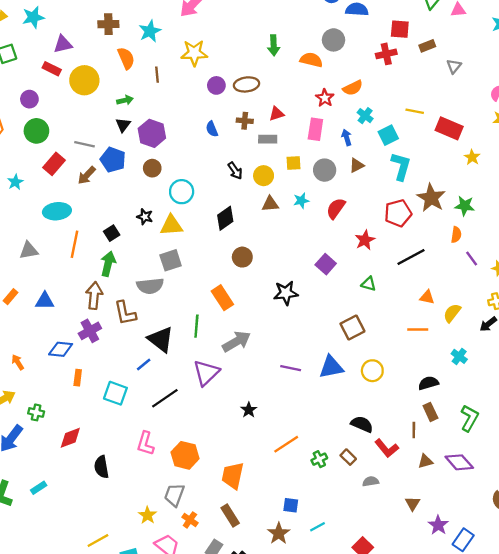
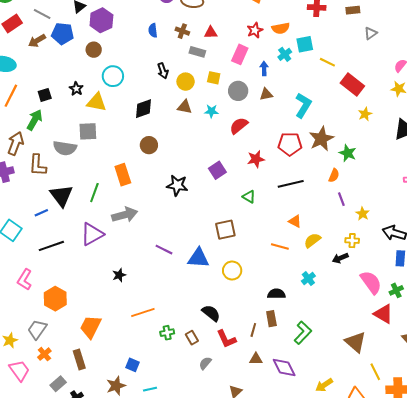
cyan square: (388, 135) -> (305, 44), moved
blue pentagon: (113, 160) -> (63, 34), turned -30
gray semicircle: (371, 481) -> (205, 363), turned -56

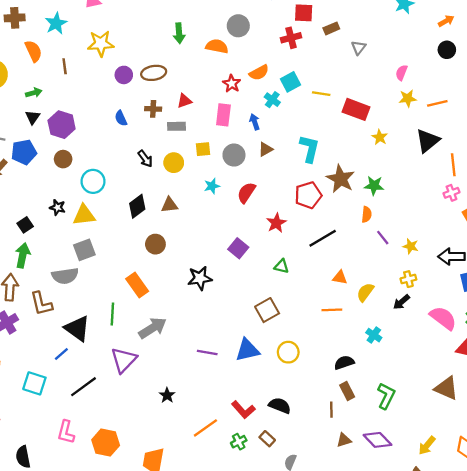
brown triangle: (185, 107) -> (169, 205), moved
red L-shape: (226, 339) -> (243, 410), moved

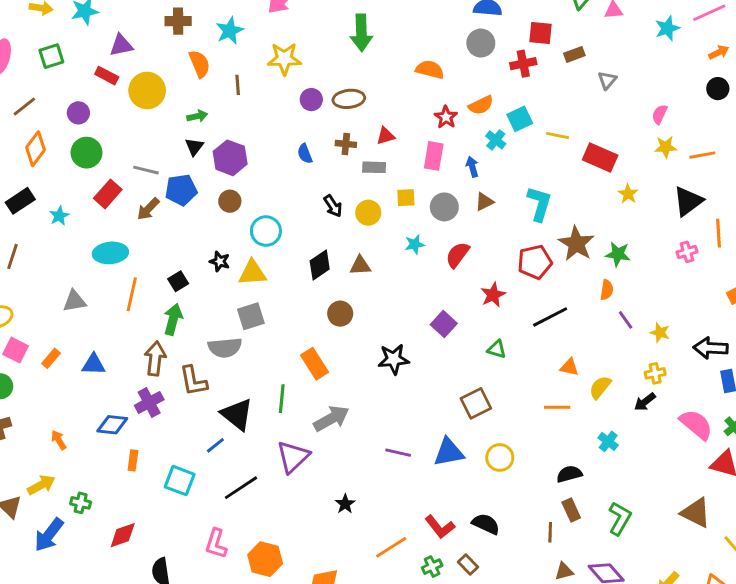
gray circle: (238, 26) -> (481, 43), moved
green arrow: (179, 33) -> (361, 33), moved, size x1.4
pink cross: (451, 193) -> (687, 252), moved

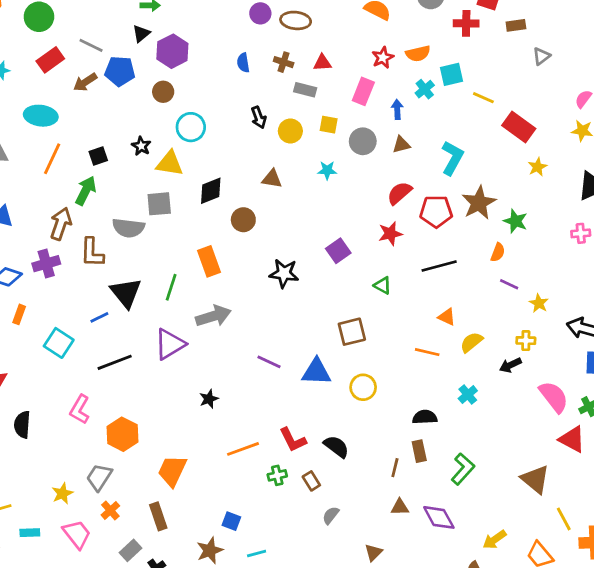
red semicircle: (457, 255) -> (399, 193), moved
black diamond: (320, 265) -> (211, 191), moved
purple line: (626, 320) -> (509, 284), turned -42

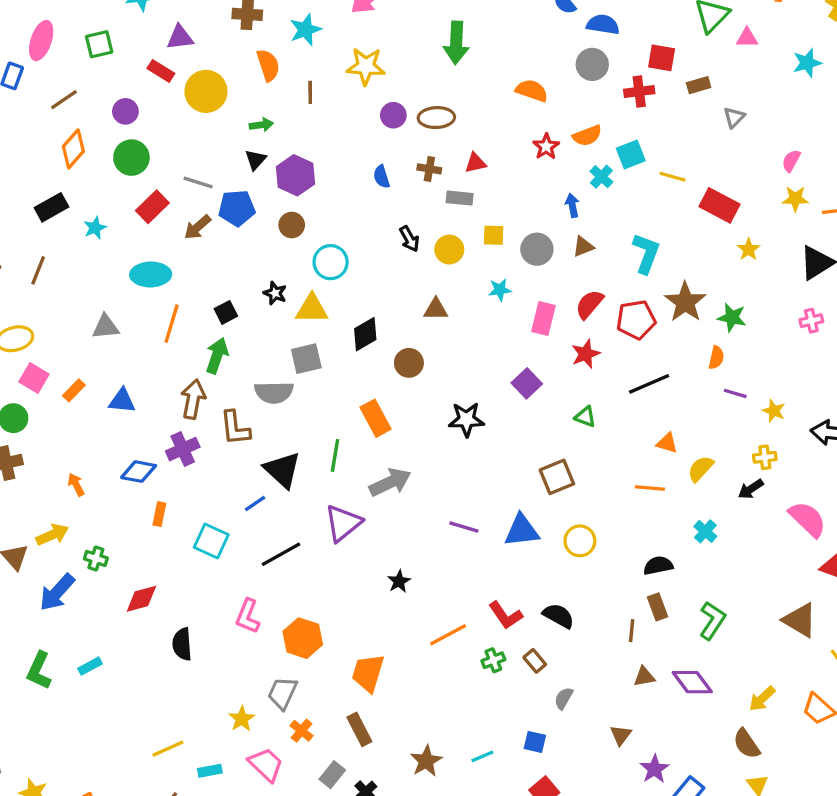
pink rectangle: (363, 91) -> (543, 318), moved
blue square: (231, 521) -> (535, 742), moved

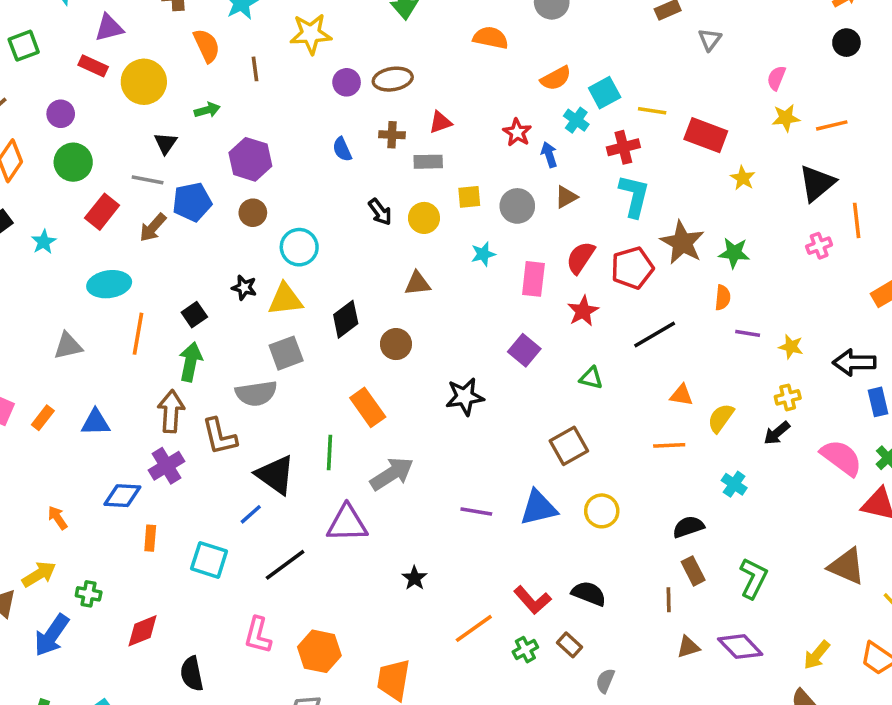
red cross: (639, 91) -> (623, 147), moved
red star: (546, 146) -> (517, 132), moved
black triangle: (255, 160) -> (165, 143), moved
purple triangle: (343, 523) -> (347, 523), turned 45

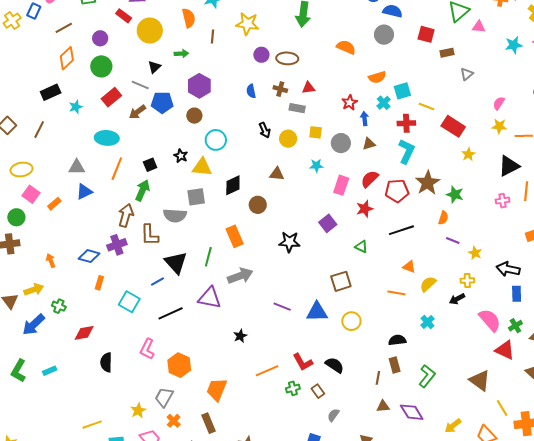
blue triangle: (95, 422) -> (84, 192), moved, turned -36

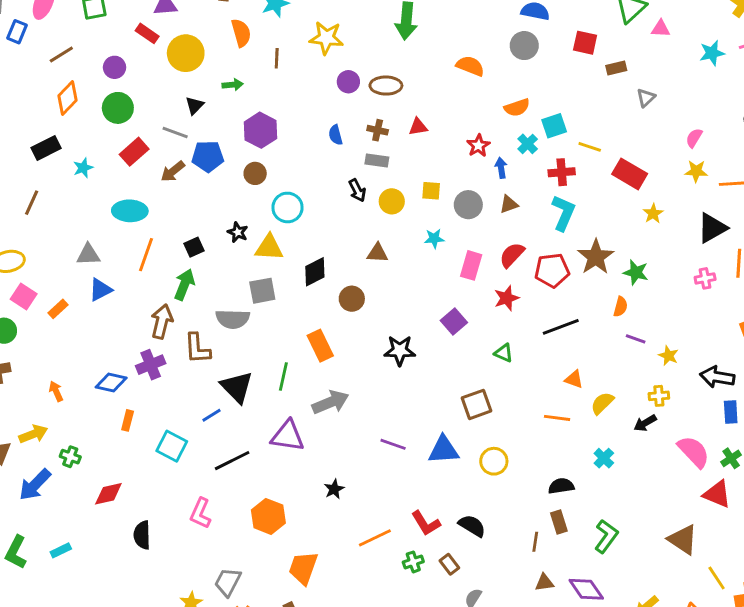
gray rectangle: (297, 108) -> (377, 160), moved
orange hexagon: (179, 365) -> (268, 516), moved

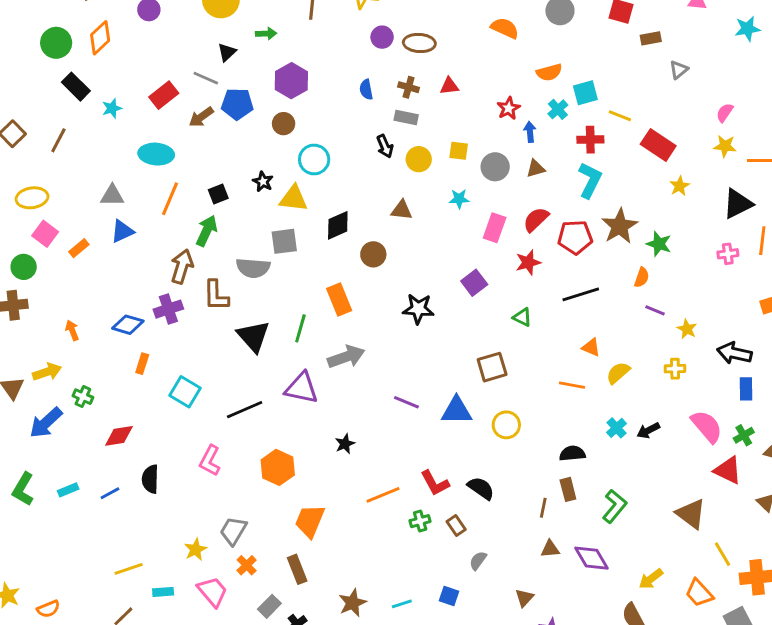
green circle: (118, 108) -> (56, 43), moved
black rectangle: (46, 148) -> (76, 87), turned 68
blue line: (212, 415) -> (110, 493), moved
black arrow: (645, 423) -> (648, 430), moved

